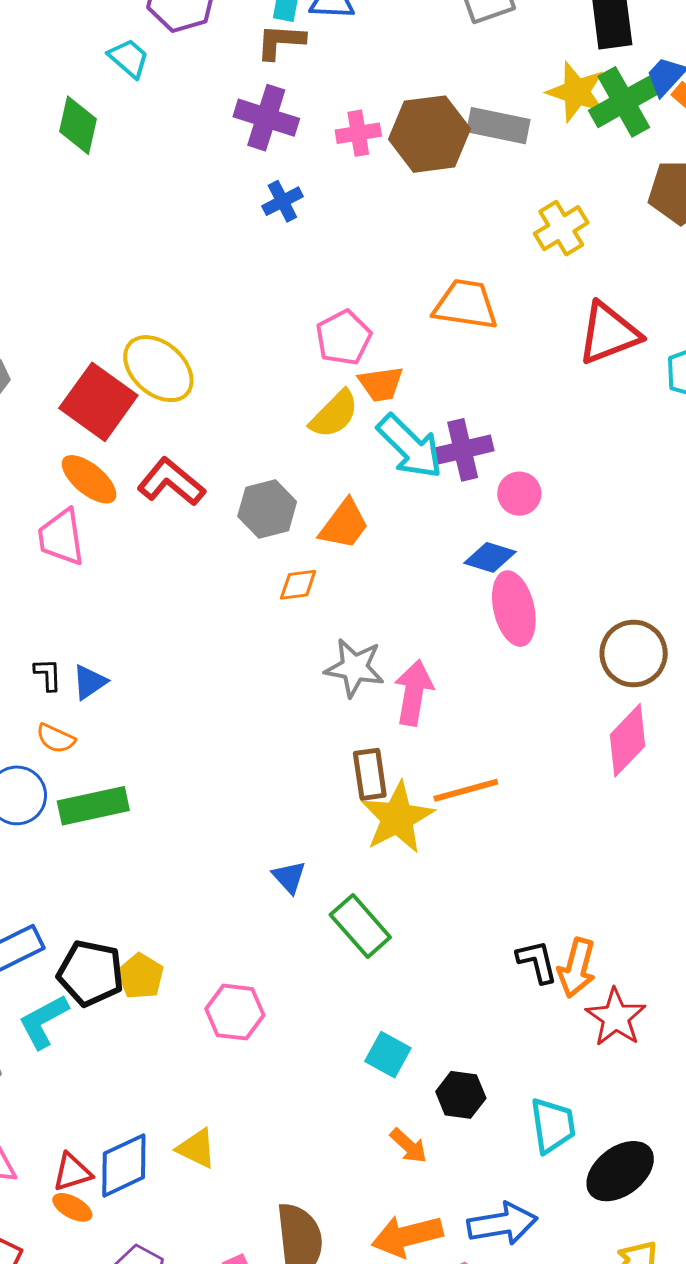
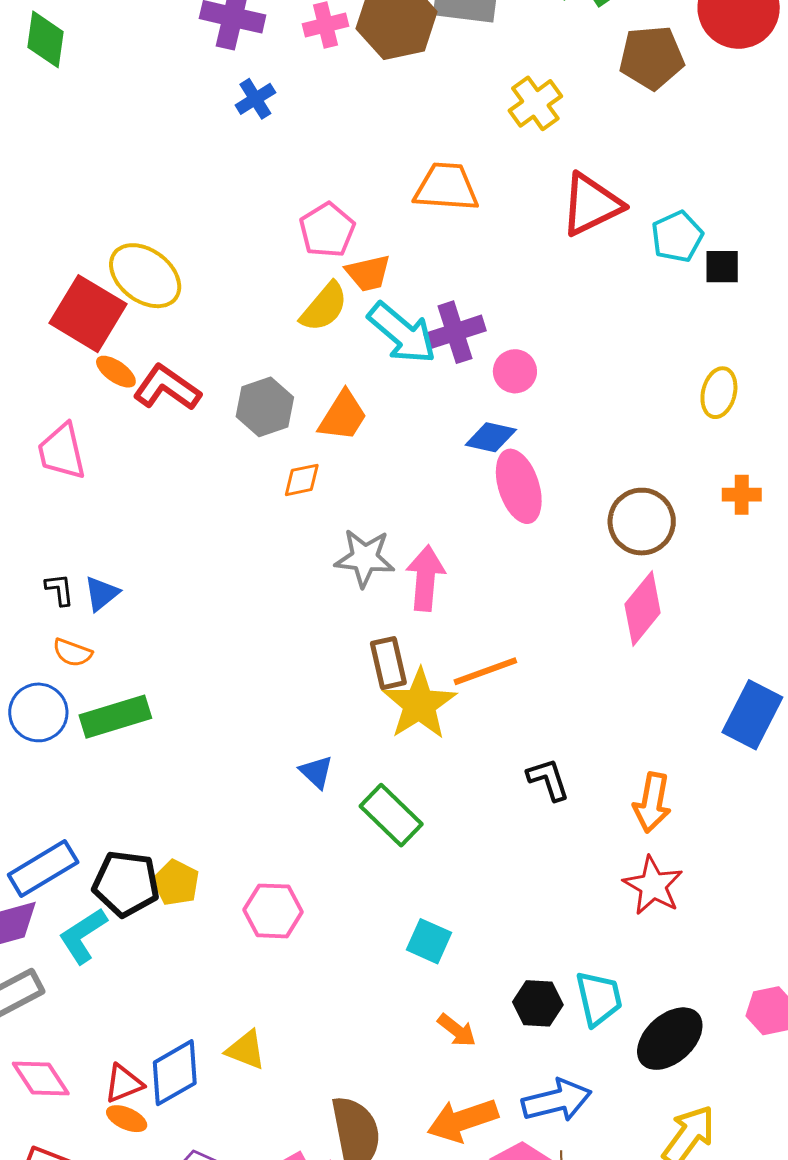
orange ellipse: (89, 479) -> (116, 372), moved, size x0.7
black L-shape: (537, 962) -> (548, 779), moved
orange arrow: (577, 968) -> (652, 803), moved
black hexagon: (461, 1095) -> (538, 1003), moved

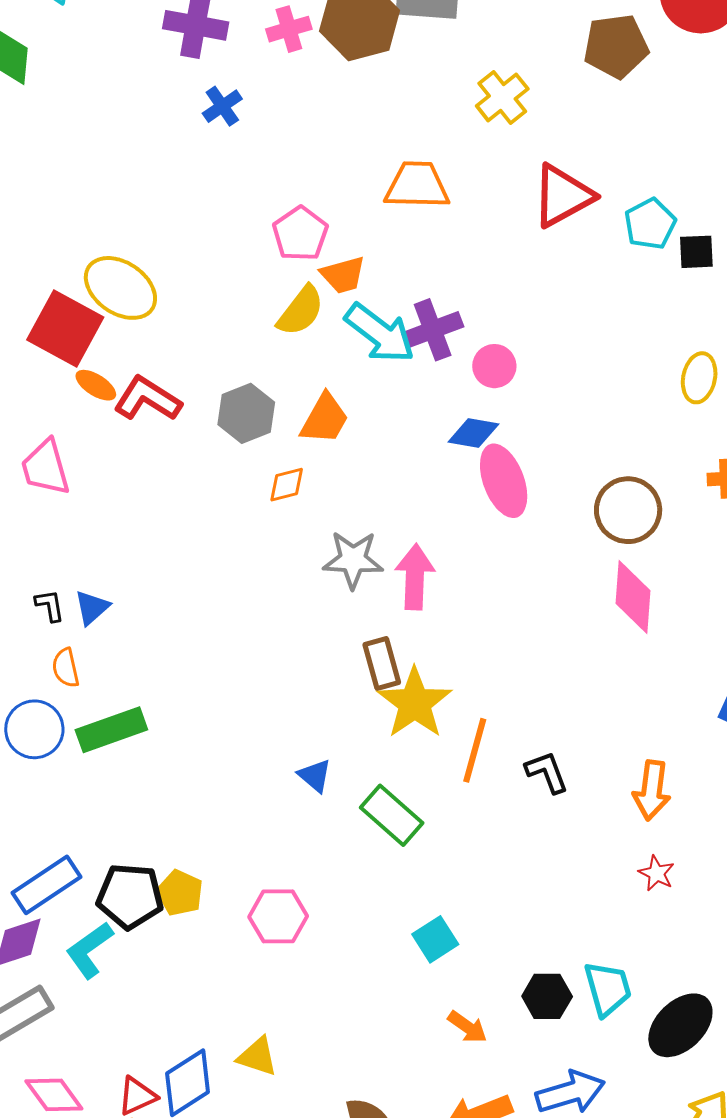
pink diamond: (643, 609) -> (633, 597), turned -32
orange semicircle: (72, 653) -> (66, 668), turned 60
orange line: (485, 671) -> (475, 750), moved, turned -52
red star: (653, 886) -> (657, 873), size x0.6
cyan square: (429, 941) -> (435, 939), turned 36

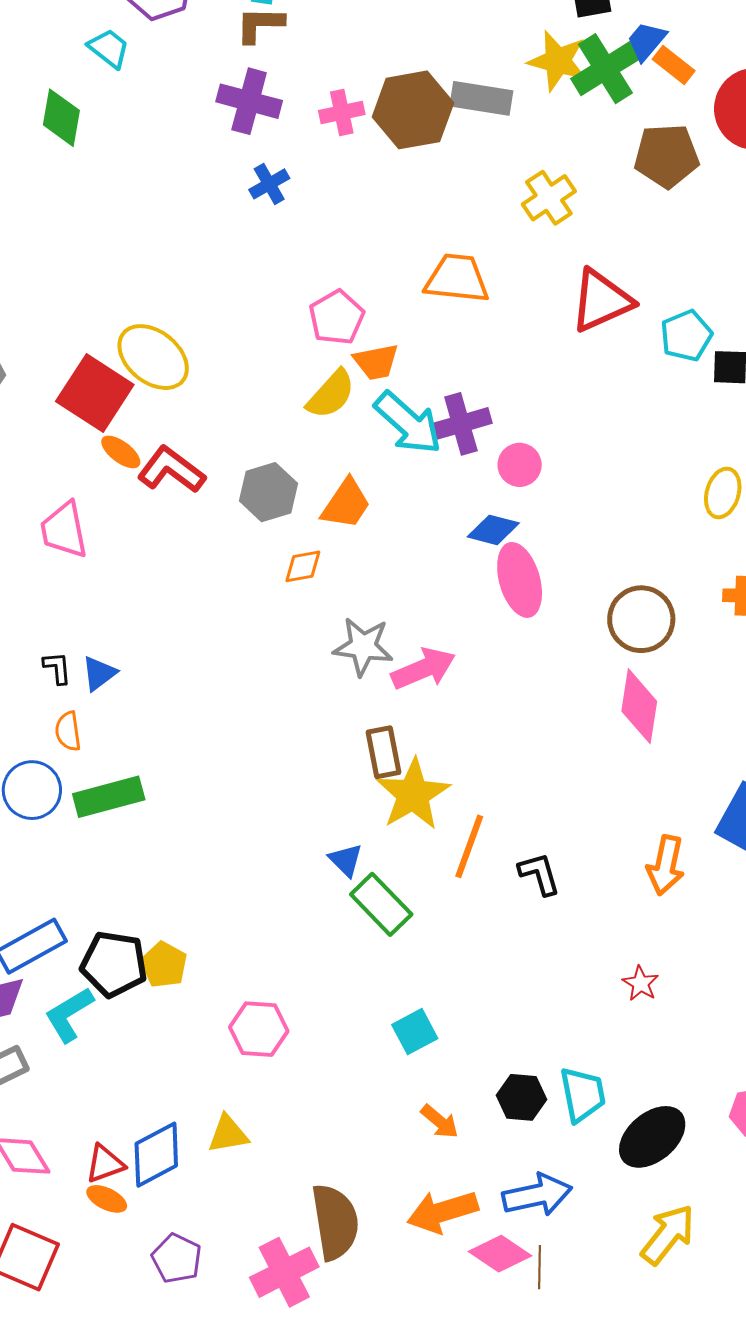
pink arrow: (415, 577) -> (423, 669), turned 60
blue triangle: (315, 776) -> (346, 860), moved
orange arrow: (652, 790) -> (666, 865), moved
pink hexagon: (278, 916) -> (259, 1029), moved
yellow triangle: (257, 1057) -> (228, 1134), turned -33

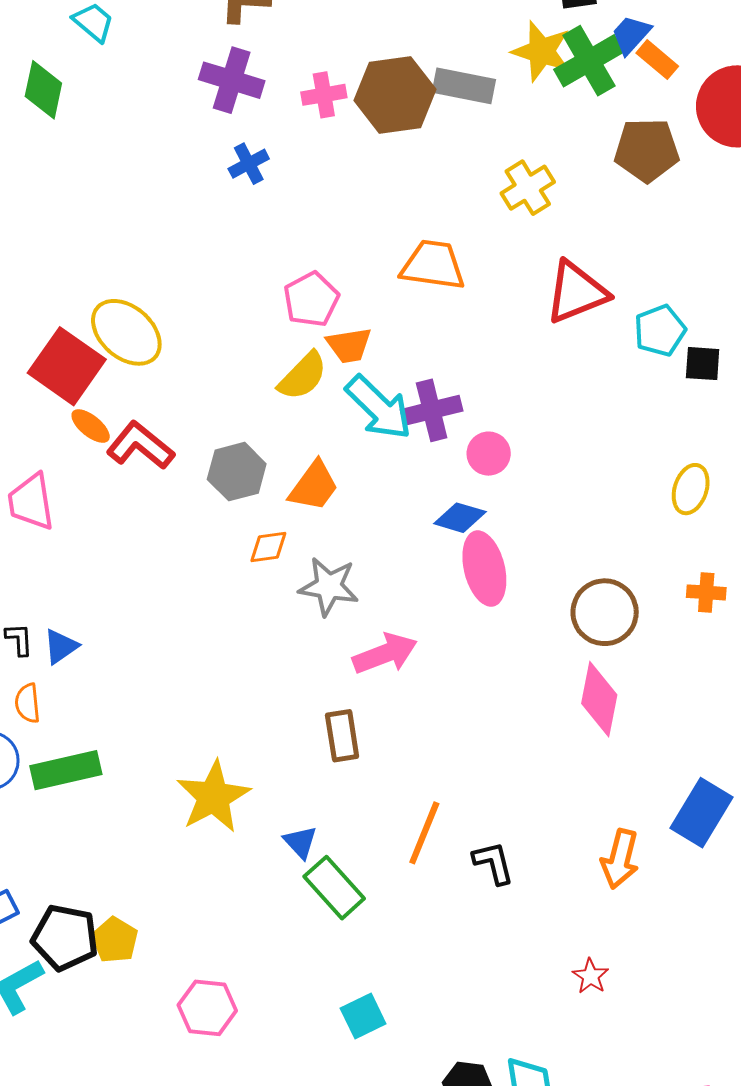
gray star: (363, 647) -> (329, 586), moved
yellow star: (413, 794) -> (213, 797), moved

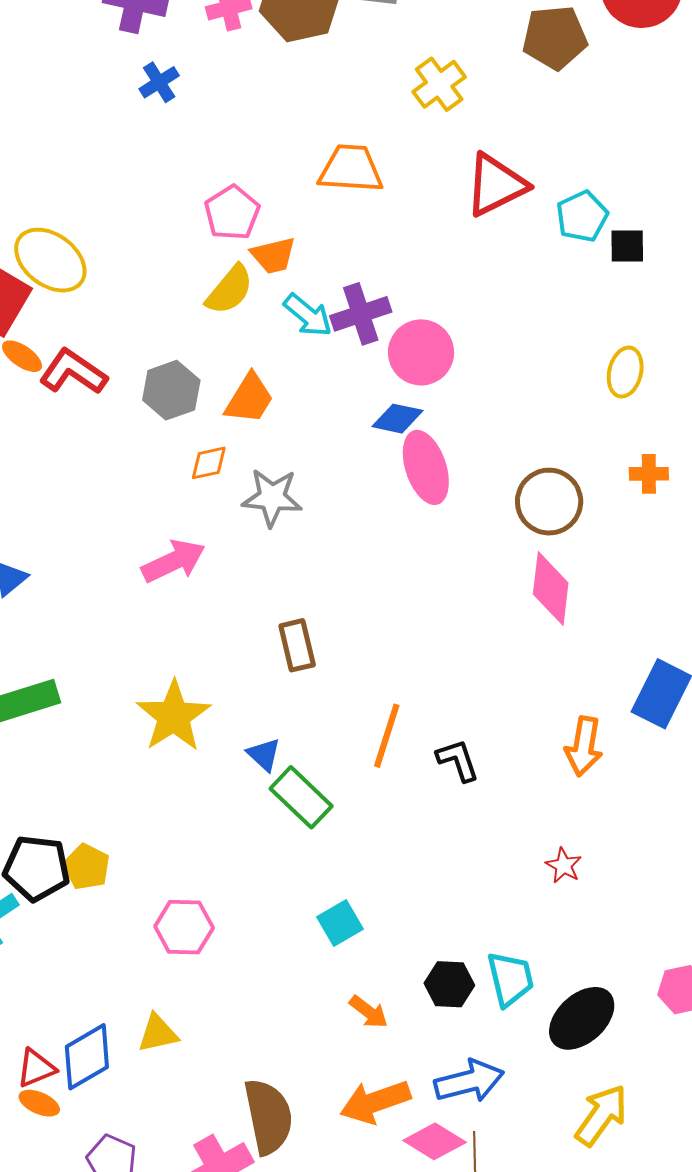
cyan arrow: (379, 408) -> (308, 315), size x0.7
pink circle: (489, 454) -> (421, 352), size x1.5
pink arrow: (385, 654) -> (173, 561), moved

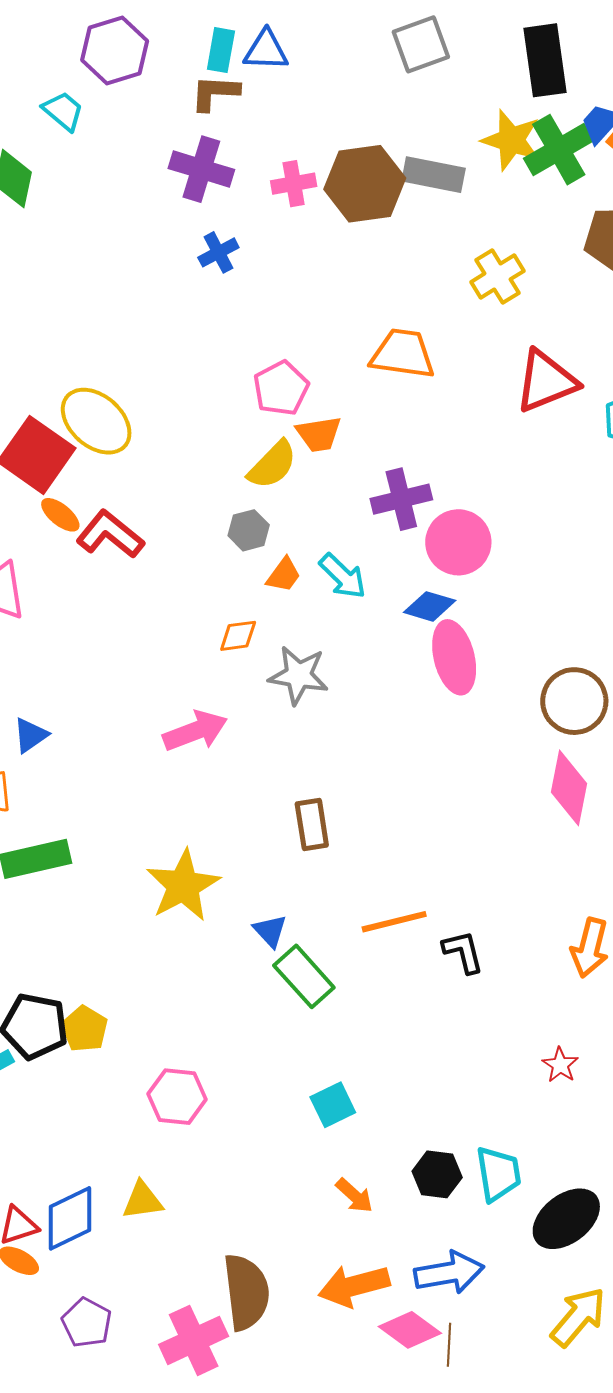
cyan arrow: (308, 315) -> (343, 576), moved
gray hexagon: (171, 390) -> (249, 530), moved, size x0.7
orange trapezoid: (249, 399) -> (284, 575), size x0.7
orange line: (387, 736) -> (394, 922), turned 54

